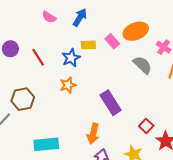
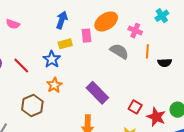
pink semicircle: (49, 17) -> (13, 24), moved
blue arrow: (80, 17) -> (62, 20), moved
pink rectangle: (112, 41) -> (86, 36), turned 48
brown hexagon: (23, 99) -> (32, 106), moved

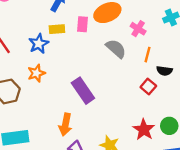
red square: (135, 107) -> (148, 87), moved

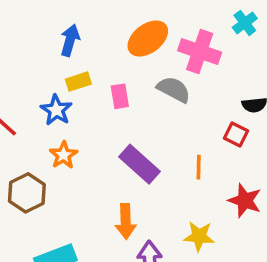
pink rectangle: (82, 24) -> (120, 96), moved
pink cross: (138, 29) -> (200, 52), size x1.6
orange line: (147, 55) -> (199, 167), moved

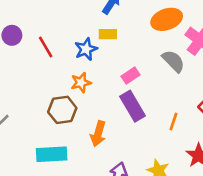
pink rectangle: (120, 96) -> (131, 76), moved, turned 48
brown hexagon: (27, 193) -> (62, 110), moved
orange arrow: (126, 221) -> (98, 134), moved

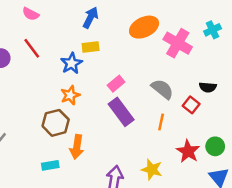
red line: (46, 47) -> (32, 48), moved
gray semicircle: (173, 61) -> (162, 89), moved
orange arrow: (98, 134) -> (77, 147), moved
cyan rectangle: (52, 154) -> (50, 165), size x0.6

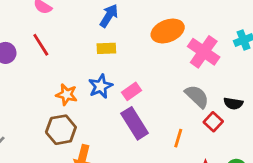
blue star: (72, 63) -> (101, 86), moved
gray semicircle: (162, 89) -> (197, 96), moved
orange star: (70, 95) -> (67, 95), moved, turned 30

